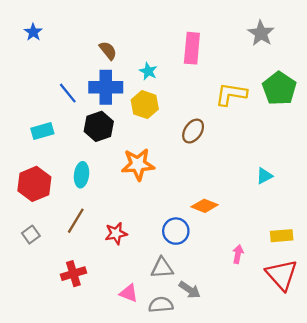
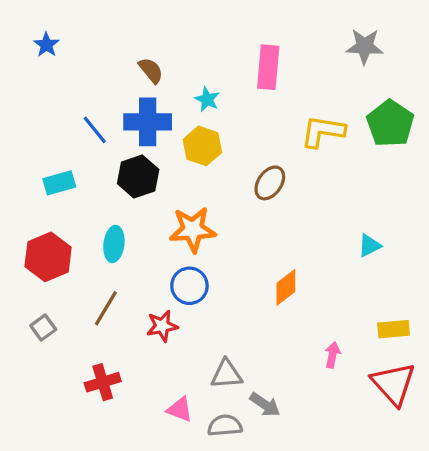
gray star: (261, 33) -> (365, 46), turned -30
orange diamond: (205, 206) -> (286, 287), turned -60
blue circle: (176, 231) -> (189, 286), moved

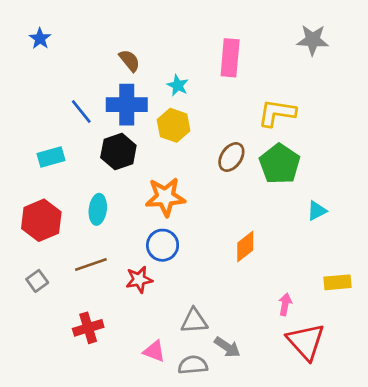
green pentagon: (390, 123) -> (280, 164), moved
brown line: (106, 308) -> (91, 264), turned 40
red triangle: (394, 384) -> (306, 342), moved

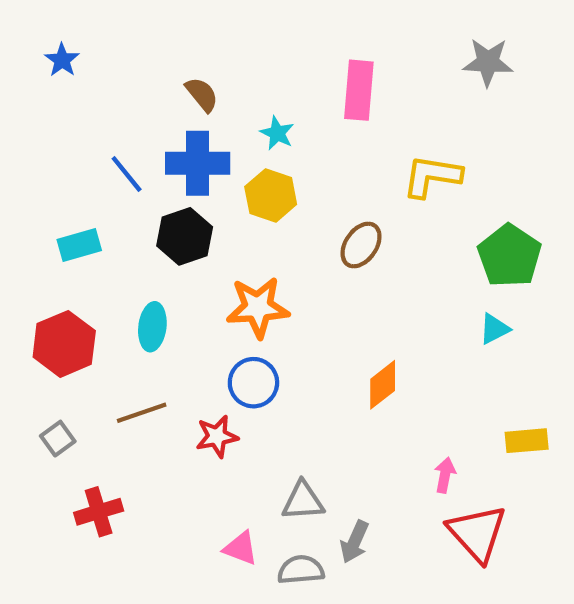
green pentagon: (280, 164) -> (509, 256), moved
red cross: (88, 328) -> (99, 512), moved
gray arrow: (227, 347) -> (355, 542), turned 80

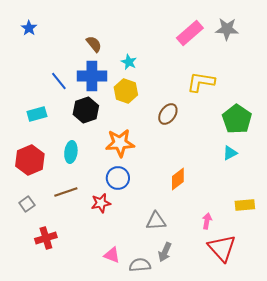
pink rectangle: (359, 90) -> (190, 33), moved, turned 44
gray triangle: (303, 501) -> (156, 221), moved

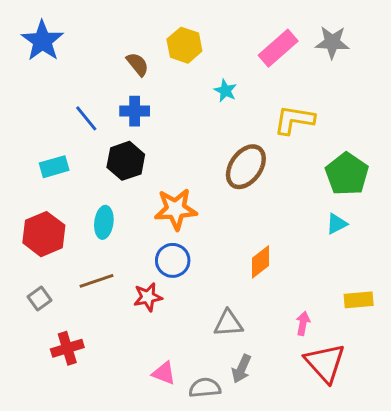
blue star: (29, 28) -> (42, 41), size x1.8
cyan star: (129, 62) -> (225, 91), moved
blue cross: (92, 76) -> (135, 111), size x0.7
yellow hexagon: (126, 91) -> (184, 45), moved
brown ellipse: (168, 114) -> (246, 167), size x1.4

